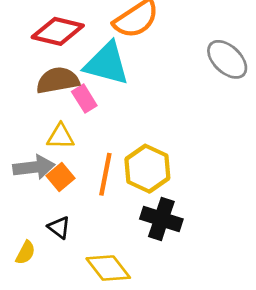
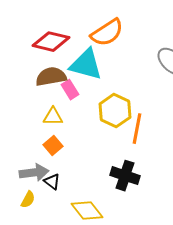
gray arrow: (34, 167) -> (34, 173), moved
yellow hexagon: (147, 169) -> (115, 111), moved
orange line: (105, 174) -> (137, 129), moved

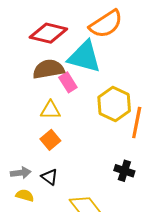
gray arrow: (34, 173) -> (21, 173), moved, size x0.7
black cross: (125, 176) -> (124, 171), size x0.7
yellow semicircle: (28, 200) -> (25, 195), turned -102

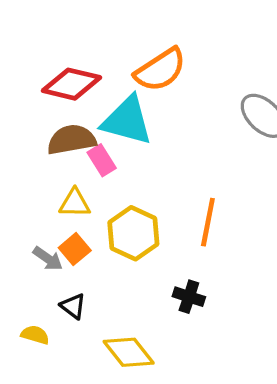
yellow hexagon: (114, 104) -> (133, 233), moved
gray arrow: (21, 173) -> (48, 259), moved, turned 42

